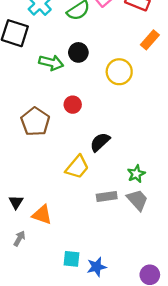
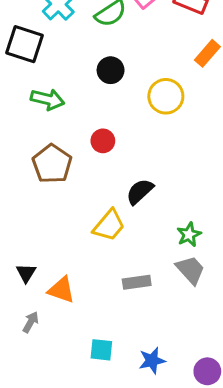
green arrow: (51, 63) -> (48, 99), moved
gray rectangle: (107, 196) -> (137, 282), moved
blue star: (97, 267) -> (152, 361), moved

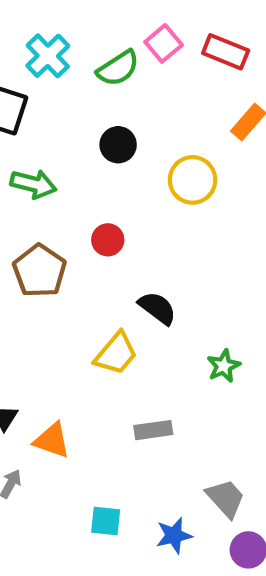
black semicircle: (140, 192) -> (157, 308), turned 80
gray trapezoid: (190, 270) -> (226, 498), moved

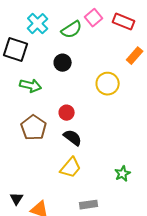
black circle: (118, 145) -> (63, 63), moved
black semicircle: (157, 308) -> (73, 138), moved

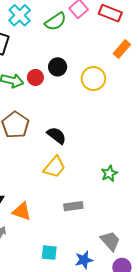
black circle: (63, 63) -> (58, 67), moved
red circle: (67, 113) -> (35, 77), moved

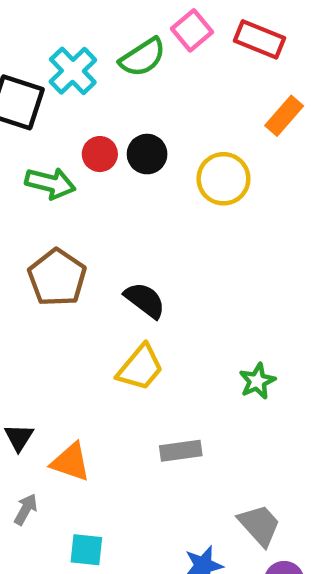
cyan cross: (20, 15) -> (73, 71), moved
red circle: (35, 77) -> (100, 154), moved
cyan square: (49, 253) -> (86, 550), moved

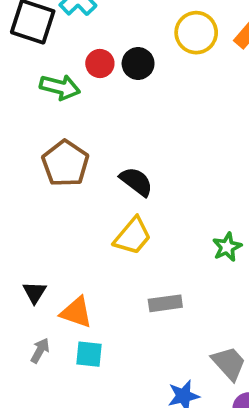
yellow circle: (223, 179) -> (196, 33), moved
cyan square: (86, 550) -> (89, 354), moved

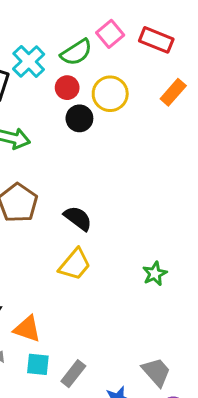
yellow circle: (196, 33) -> (110, 94), moved
red circle: (100, 64) -> (67, 88), moved
gray rectangle: (165, 303) -> (73, 374), moved, turned -44

